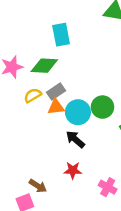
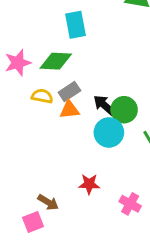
yellow semicircle: (33, 95) -> (42, 96), turned 42
cyan circle: (78, 112) -> (109, 132), moved
black arrow: (75, 139) -> (104, 105), moved

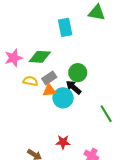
cyan rectangle: (75, 25) -> (65, 27), moved
green circle: (124, 110) -> (78, 73), moved
cyan circle: (109, 132) -> (63, 98), moved

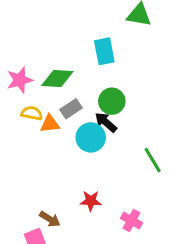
cyan rectangle: (65, 27) -> (104, 51), moved
yellow semicircle: (30, 81) -> (32, 113), moved
orange triangle: (49, 91) -> (50, 124), moved

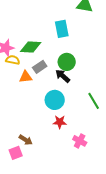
yellow semicircle: (32, 113) -> (13, 60), moved
cyan circle: (91, 137) -> (55, 100), moved
red star: (91, 201) -> (60, 122), moved

